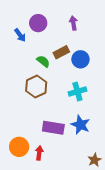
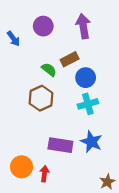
purple arrow: (73, 23) -> (83, 26), size x1.5
blue arrow: (20, 35) -> (13, 39), moved
blue circle: (80, 59) -> (86, 78), moved

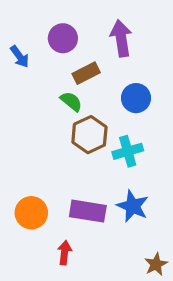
brown rectangle: (70, 59) -> (86, 73), moved
blue circle: (86, 78) -> (136, 98), moved
brown hexagon: (41, 98) -> (89, 135), moved
orange circle: (21, 167) -> (31, 213), moved

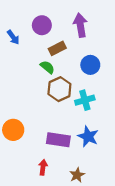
orange circle: (31, 213) -> (13, 130), moved
brown star: (156, 264) -> (77, 175), moved

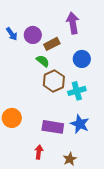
purple circle: (42, 25) -> (33, 35), moved

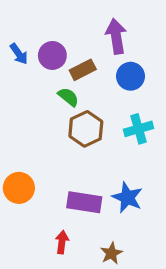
blue circle: (82, 59) -> (131, 76), moved
cyan cross: (77, 91) -> (139, 129), moved

